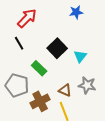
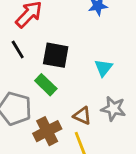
black square: (57, 48) -> (56, 55), moved, turned -36

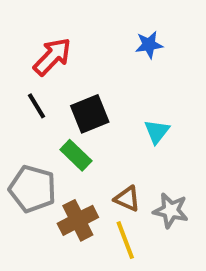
black square: (56, 55) -> (90, 114), turned -32
gray star: (113, 109) -> (171, 210), moved

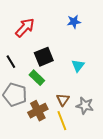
black line: (36, 106) -> (11, 62), moved
brown triangle: (127, 199) -> (63, 100), turned 40

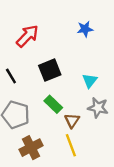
green rectangle: (37, 78) -> (53, 104), moved
gray star: (85, 106) -> (98, 108), moved
brown cross: (38, 111) -> (31, 148), moved

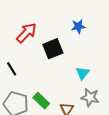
black square: (50, 70) -> (53, 49), moved
green rectangle: (53, 104) -> (41, 101), moved

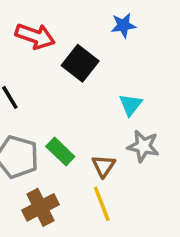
red arrow: (26, 33) -> (35, 36), turned 65
black square: (53, 49) -> (80, 63), turned -30

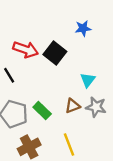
red arrow: (35, 36) -> (26, 49), moved
brown triangle: (104, 166) -> (73, 106), moved, turned 35

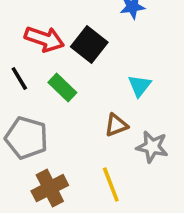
gray star: (96, 107) -> (152, 147), moved
green rectangle: (42, 110) -> (62, 88), moved

